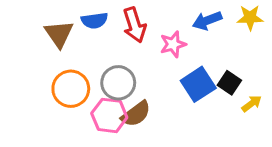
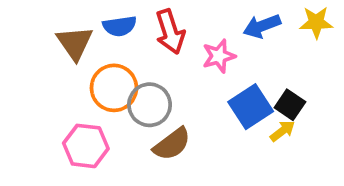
orange circle: (71, 89) -> (114, 88), moved
yellow arrow: (252, 104) -> (282, 131), moved
pink hexagon: (109, 115) -> (86, 146), moved

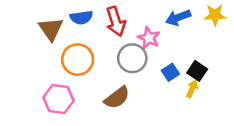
pink star: (219, 56) -> (149, 38), turned -30
gray circle: (150, 105) -> (132, 58), moved
blue square: (251, 107) -> (170, 72), size x0.6
yellow arrow: (282, 131) -> (192, 89), turned -30

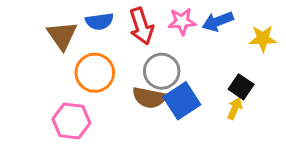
yellow star: (215, 15) -> (263, 39), moved
pink star: (149, 38) -> (182, 21), moved, turned -30
blue square: (170, 72) -> (182, 101), moved, size x1.6
brown semicircle: (117, 98) -> (149, 98), moved, turned 48

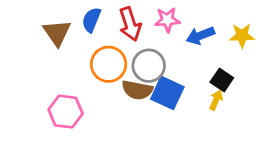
blue semicircle: (99, 21) -> (91, 20), turned 120
blue arrow: (218, 21) -> (200, 36), moved
orange circle: (95, 73) -> (109, 64), moved
blue square: (182, 101) -> (167, 93), turned -32

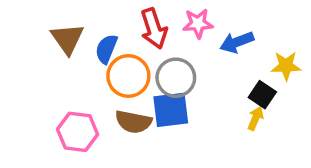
blue semicircle: (91, 20) -> (106, 49), moved
yellow star: (242, 36) -> (286, 66), moved
brown semicircle: (137, 90) -> (133, 122), moved
blue square: (167, 93) -> (171, 110), moved, turned -32

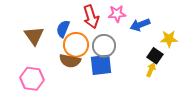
brown triangle: (67, 39) -> (34, 36), moved
brown semicircle: (133, 122) -> (70, 61), moved
pink hexagon: (78, 132) -> (32, 79), moved

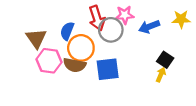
yellow star: (169, 39) -> (181, 19), moved
gray circle: (104, 46) -> (111, 30), moved
pink hexagon: (32, 79) -> (49, 61), moved

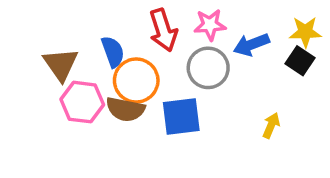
gray circle: (111, 30) -> (208, 68), moved
blue semicircle: (67, 31) -> (113, 52), turned 138
black square: (165, 60) -> (300, 61), moved

